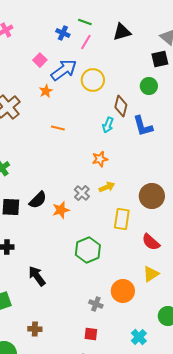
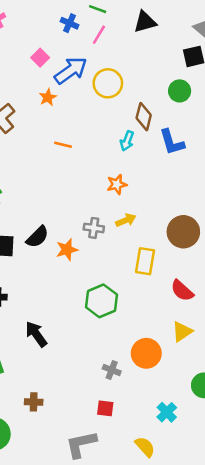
gray cross: (82, 193) -> (94, 228), turned -35

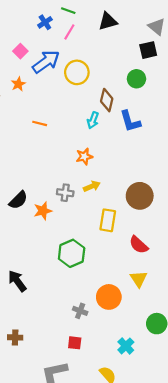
blue cross: (69, 23) -> (45, 22), turned 32
orange star: (48, 97) -> (18, 84), moved
yellow triangle: (182, 332) -> (139, 279), turned -30

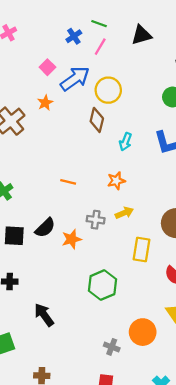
brown diamond: (107, 100) -> (97, 120), moved
orange line: (40, 123) -> (68, 182), moved

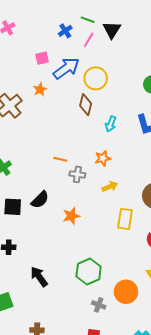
black triangle: (141, 35) -> (112, 30), moved, turned -42
pink square: (47, 67) -> (42, 58), turned 32
gray cross: (96, 220) -> (77, 174), moved
orange star: (72, 239) -> (71, 216), moved
green hexagon: (103, 285) -> (89, 272), moved

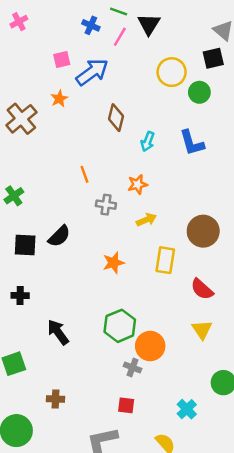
blue cross: (65, 31) -> (91, 25), turned -32
yellow circle: (96, 78) -> (172, 72), moved
orange line: (60, 159) -> (85, 174), moved, turned 56
orange star: (71, 216) -> (114, 263), moved
orange circle: (126, 292) -> (150, 346), moved

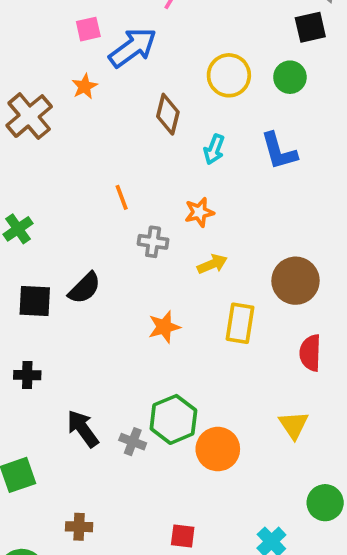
yellow circle: (172, 72) -> (229, 75), moved
red semicircle: (202, 289) -> (310, 353), moved, turned 50
gray cross: (132, 367) -> (133, 442), moved

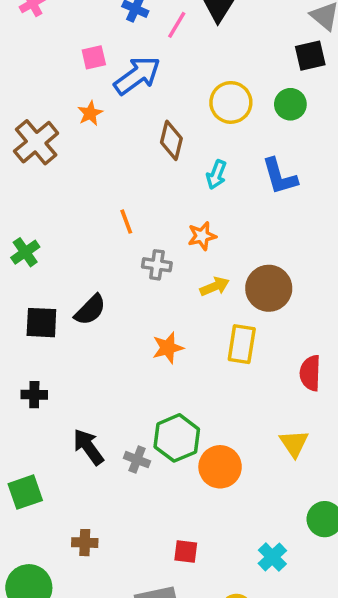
brown circle: (296, 281) -> (269, 288), moved

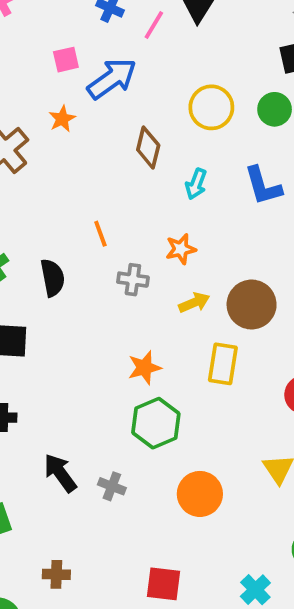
black semicircle: (90, 310) -> (53, 278), moved, turned -56
green hexagon: (177, 438) -> (156, 423), moved
red square: (186, 552) -> (164, 584), size x1.4

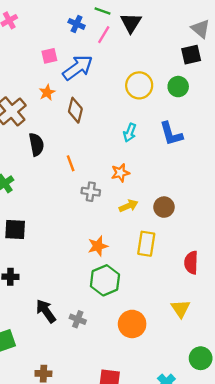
brown diamond: (148, 148) -> (75, 110), moved
black semicircle: (53, 278) -> (36, 144), moved
brown circle: (252, 304) -> (164, 207), size x0.7

